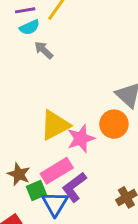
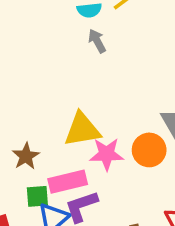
brown star: (19, 174) -> (26, 156), moved

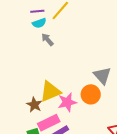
brown star: (26, 156) -> (34, 105), moved

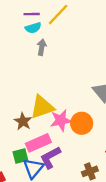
gray arrow: (47, 40) -> (42, 47), turned 48
orange circle: (91, 94) -> (82, 123), moved

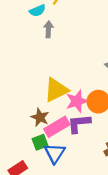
brown star: (23, 121) -> (40, 117), moved
purple L-shape: (50, 157) -> (79, 124), moved, turned 30

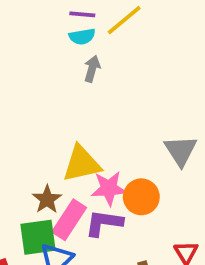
pink rectangle: (57, 127) -> (69, 220), turned -40
green square: (40, 142) -> (38, 237), size x1.5

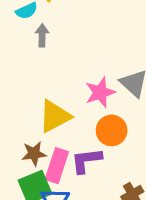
pink star: (109, 188) -> (100, 92), moved
brown star: (47, 199) -> (34, 154), turned -30

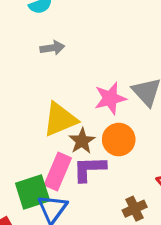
gray arrow: (42, 35) -> (52, 48), moved, turned 75
brown star: (34, 154) -> (82, 141), moved, turned -30

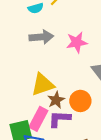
gray arrow: (52, 48) -> (41, 37), size x1.5
pink star: (110, 98) -> (77, 42), moved

